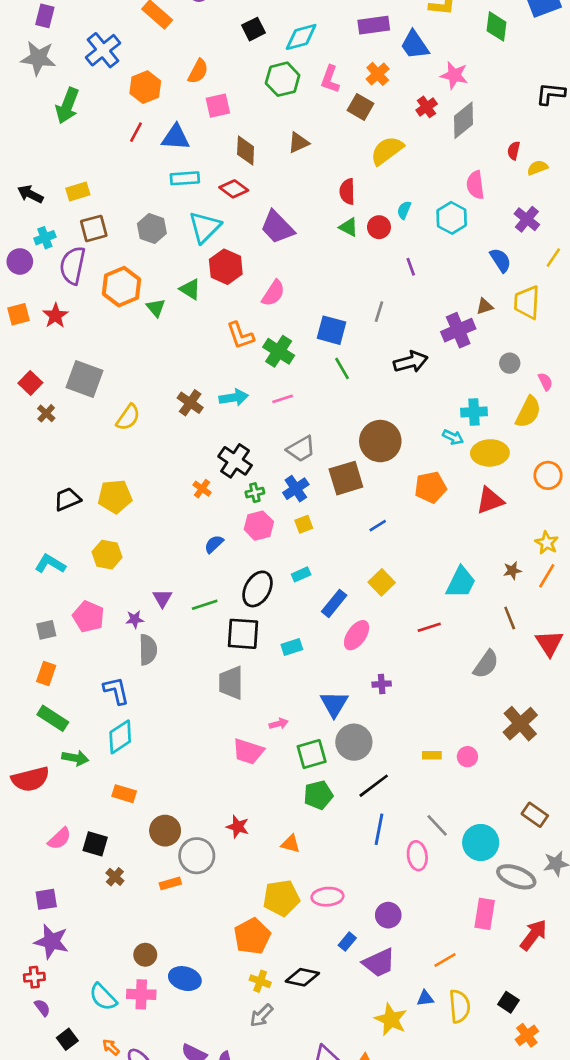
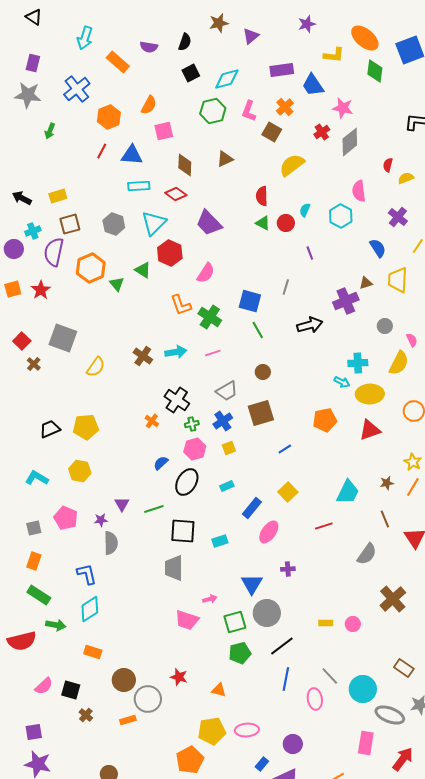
green arrow: (67, 106) -> (50, 131), size x0.6
brown circle: (380, 441) -> (263, 372), moved, size x0.5
black ellipse: (257, 589) -> (187, 482), moved

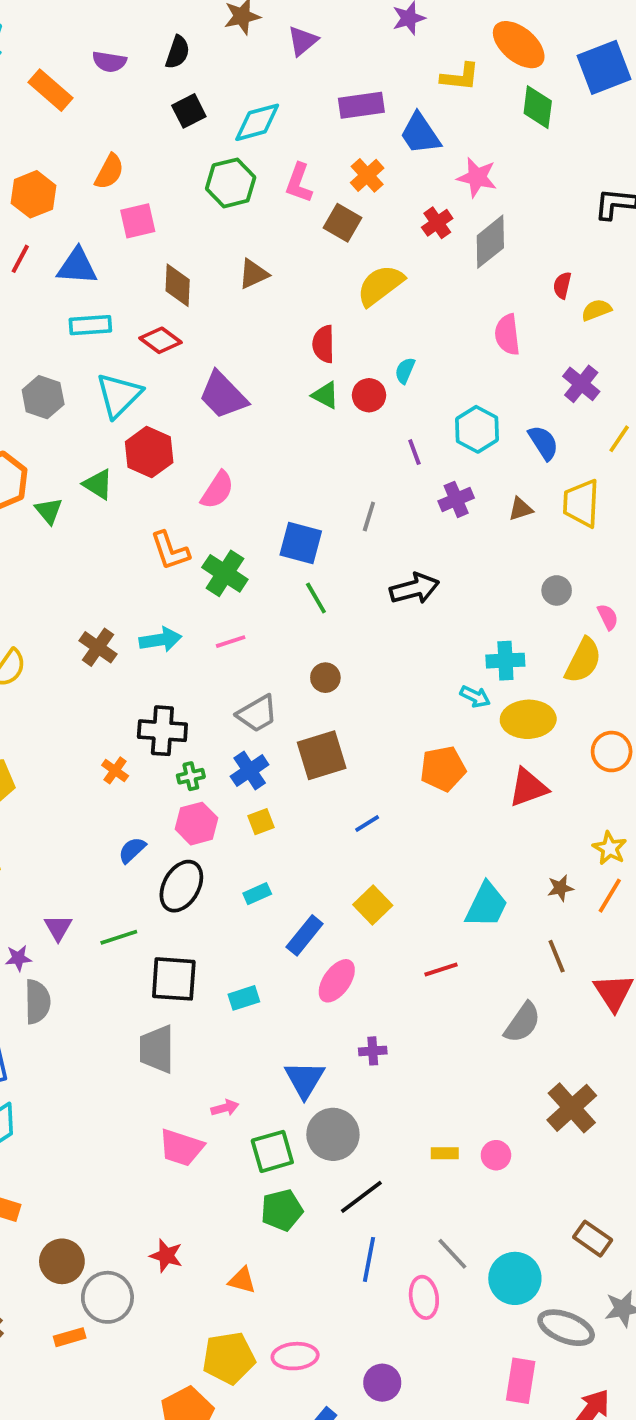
cyan hexagon: (341, 216) -> (477, 429), moved
purple cross: (346, 301) -> (456, 499), moved, size x0.7
black cross: (177, 400) -> (162, 731), turned -30

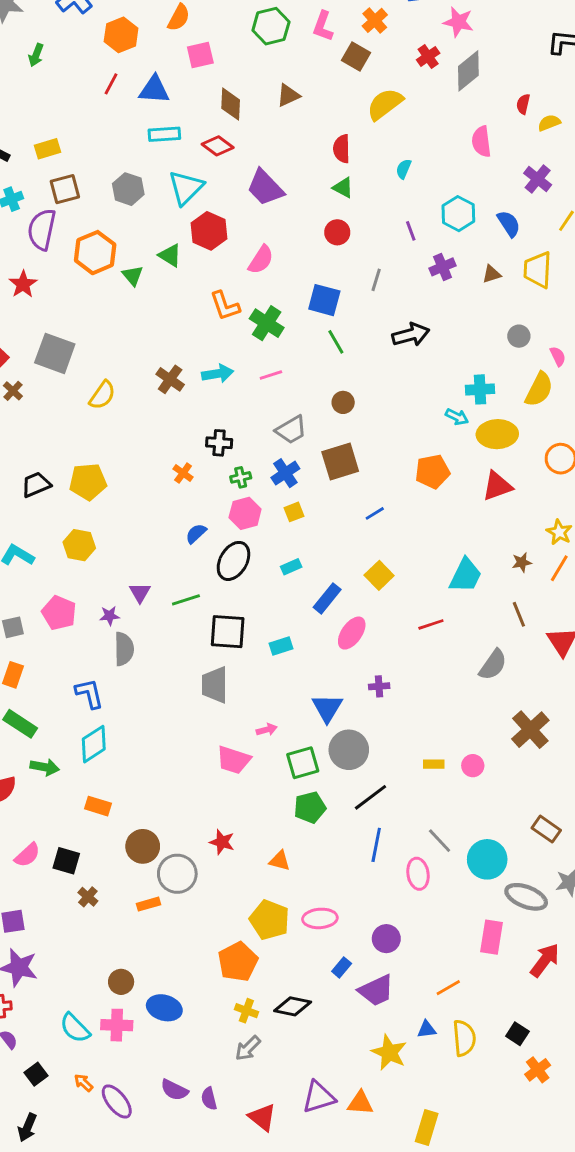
red circle: (369, 395) -> (337, 232), moved
black cross: (162, 731) -> (219, 443), size x0.7
yellow pentagon: (229, 1358) -> (270, 920), turned 30

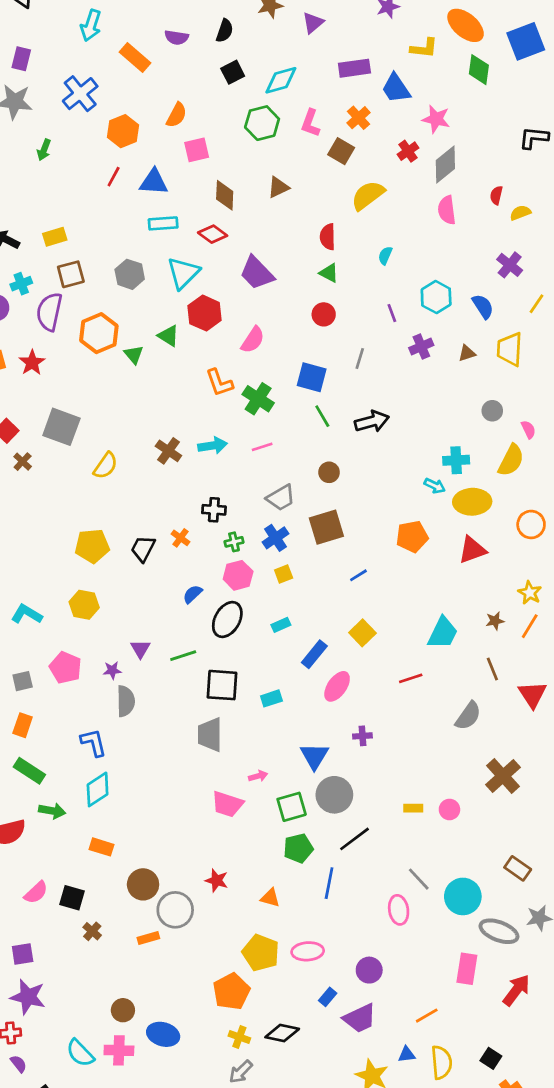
pink semicircle: (481, 142) -> (447, 210), moved
black arrow: (411, 335) -> (372, 421), moved
black trapezoid: (36, 485) -> (143, 549), moved, turned -40
blue line: (376, 845) -> (329, 883), moved

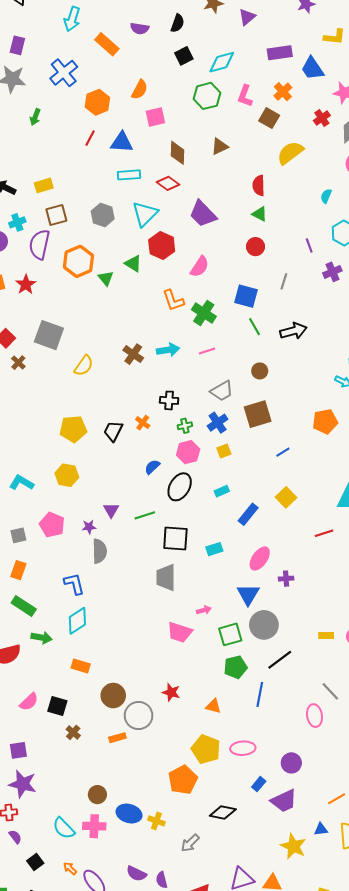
cyan semicircle: (385, 256) -> (326, 196), moved
pink ellipse: (337, 686) -> (260, 559), moved
yellow cross: (239, 1037) -> (156, 821), moved

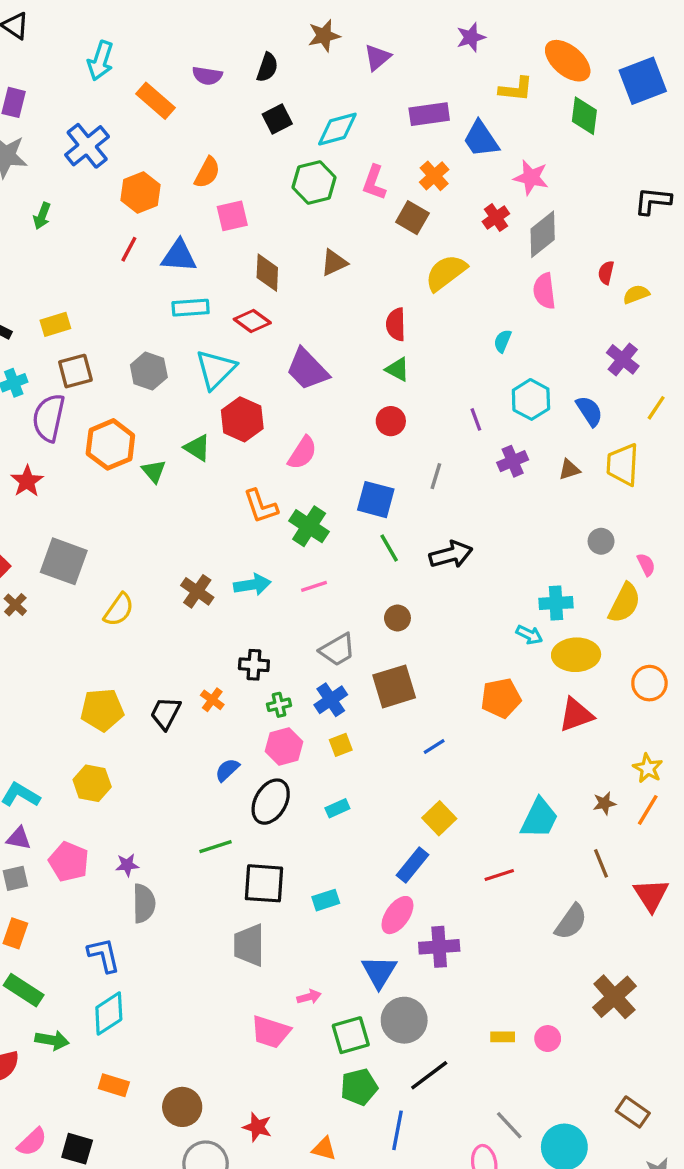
purple triangle: (111, 510) -> (19, 838), moved, turned -49
blue rectangle: (248, 514) -> (412, 865), moved
purple cross: (286, 579) -> (439, 947), size x1.6
brown circle: (113, 696) -> (182, 1107), moved

